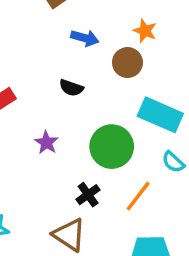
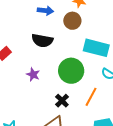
black semicircle: (71, 88) -> (42, 41), size x1.5

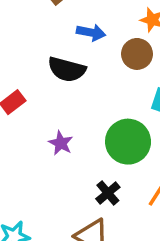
black semicircle: (42, 41) -> (67, 69), moved

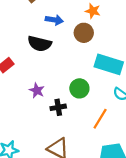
green circle: (128, 142) -> (79, 88), size x0.7
black cross: (108, 193) -> (58, 107), moved, turned 32

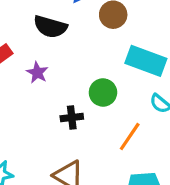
purple star: (37, 90) -> (37, 73), moved

